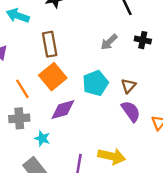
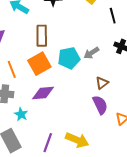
gray arrow: (109, 42) -> (91, 53), moved
cyan pentagon: (95, 83) -> (69, 58), moved

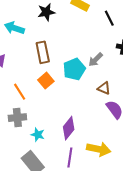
orange square: (39, 64) -> (46, 81), size x0.7
brown triangle: (102, 83) -> (104, 88), moved, turned -48
purple diamond: (43, 93) -> (69, 128), moved, turned -35

